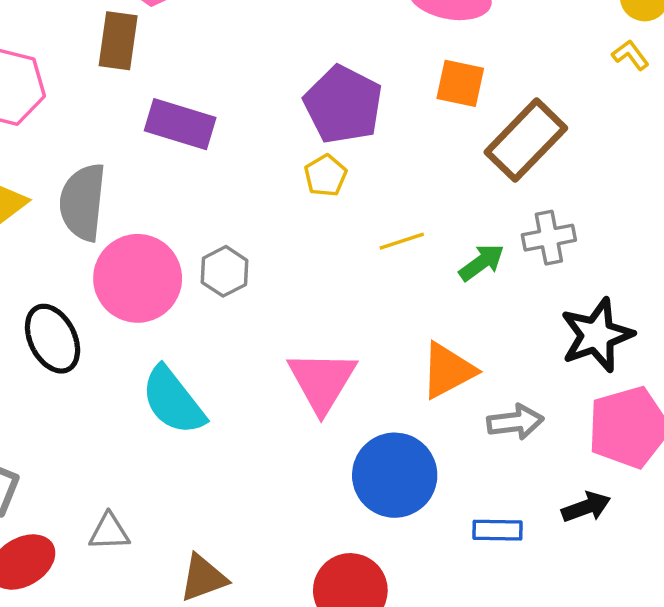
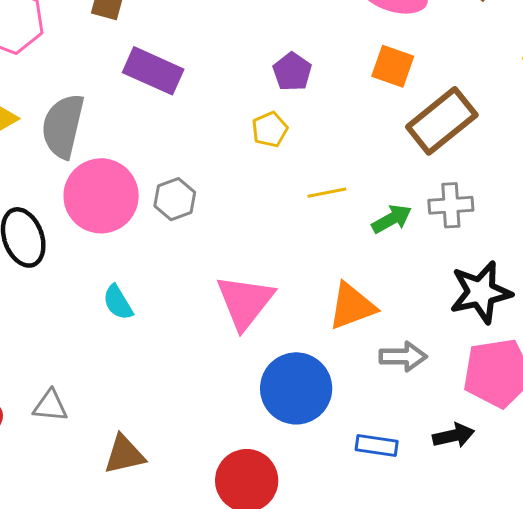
purple pentagon: (343, 105) -> (292, 72), size x0.6
cyan semicircle: (173, 401) -> (118, 302), size x0.6

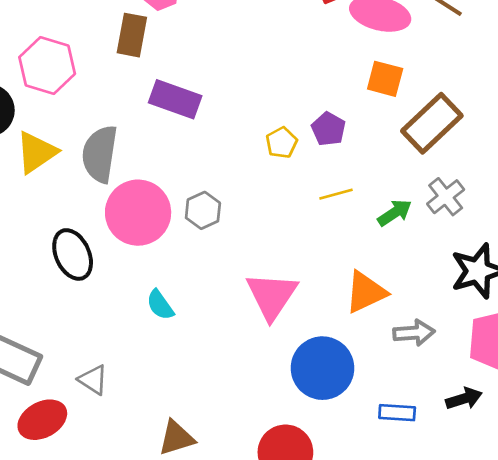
purple pentagon: (292, 72) -> (328, 129), moved
gray cross: (451, 205) -> (446, 197), turned -30
gray triangle: (50, 406) -> (93, 380), moved, turned 32

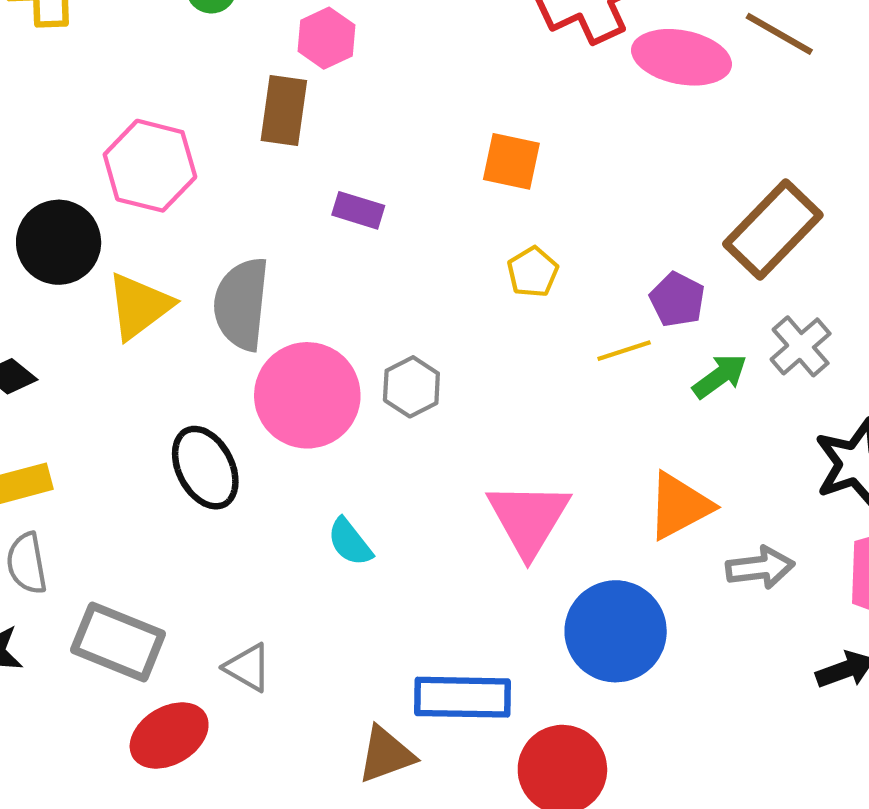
orange square: (385, 79) -> (511, 161), moved
purple rectangle: (175, 99) -> (358, 210), size x0.6
purple pentagon: (328, 129) -> (677, 300), moved
blue rectangle: (397, 413) -> (463, 697), moved, size x1.6

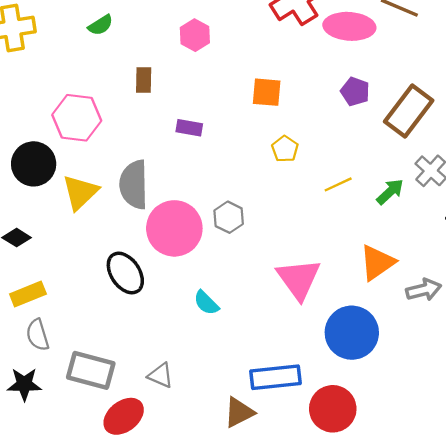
pink hexagon: (326, 38) -> (195, 35), moved
brown rectangle: (284, 110) -> (144, 80), size x0.7
purple pentagon: (677, 300) -> (355, 92), moved

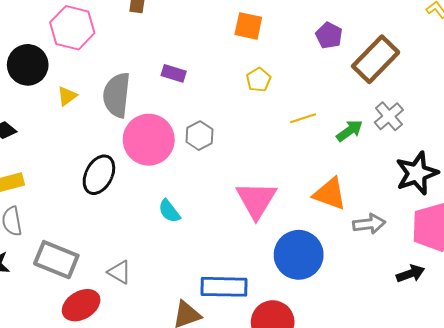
purple rectangle: (189, 128) -> (174, 73), moved
yellow triangle: (80, 192) -> (67, 96), size x0.6
orange triangle: (377, 263) -> (330, 194), turned 48
black ellipse: (125, 273) -> (99, 175), turned 54

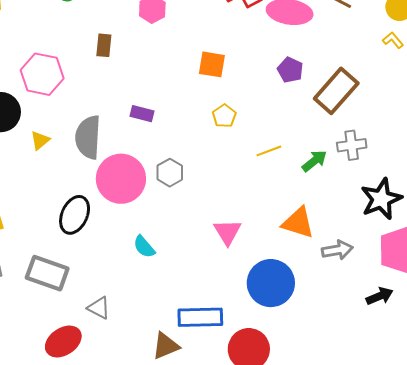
gray cross: (389, 116) -> (352, 145), turned 36
pink triangle: (256, 200) -> (227, 232), size x0.7
gray rectangle: (56, 260) -> (47, 273), moved

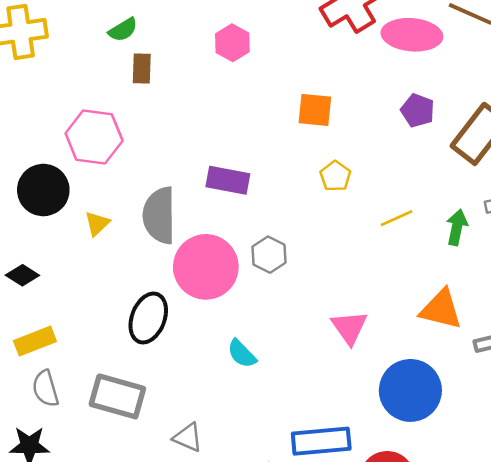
brown rectangle: (104, 45) -> (142, 69), moved
purple rectangle: (142, 114) -> (228, 180), size x1.4
green arrow: (314, 161) -> (457, 227), turned -36

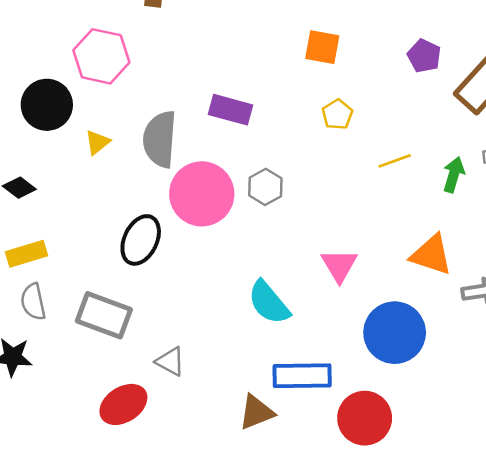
cyan semicircle: (242, 354) -> (269, 303), moved, size x1.5

